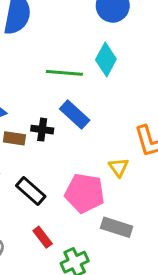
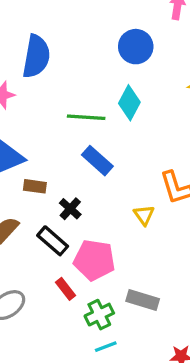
black cross: (42, 130) -> (70, 209), moved, turned 35
pink pentagon: (85, 193) -> (94, 260), moved
gray rectangle: (117, 227) -> (143, 300), moved

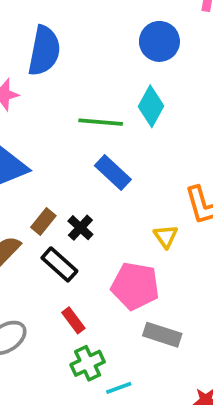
brown rectangle: (35, 186) -> (43, 222), moved, turned -60
pink pentagon: (94, 260) -> (135, 286), moved
green cross: (99, 315) -> (88, 363), moved

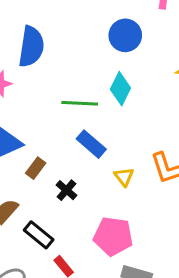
brown rectangle: (43, 222) -> (36, 168), moved
yellow triangle: (166, 236) -> (124, 177), moved
black rectangle: (59, 264) -> (39, 235), moved

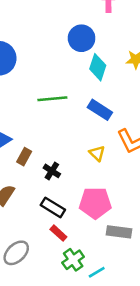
cyan diamond: (120, 89) -> (98, 67), moved
blue rectangle: (91, 144) -> (100, 110), moved
black rectangle: (39, 235) -> (53, 207), moved

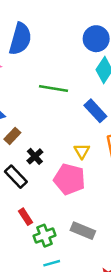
pink pentagon: (95, 203) -> (69, 179), moved
black rectangle: (53, 207) -> (16, 177), moved
green cross: (73, 260) -> (45, 236), moved

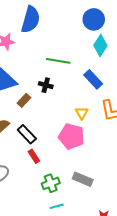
black cross: (35, 156) -> (46, 85), moved, turned -32
red rectangle: (26, 217) -> (34, 156), moved

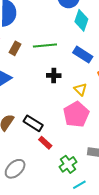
black cross: (46, 85) -> (54, 75), moved
brown rectangle: (24, 100) -> (15, 48), moved
pink pentagon: (71, 136) -> (76, 114), turned -30

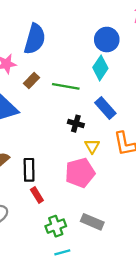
cyan diamond: (81, 20) -> (100, 68), moved
black cross: (54, 75) -> (76, 124), moved
black rectangle: (33, 123) -> (29, 170), turned 42

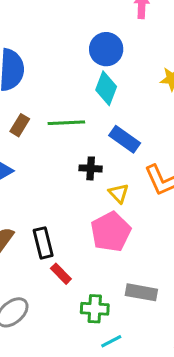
green cross: (56, 226) -> (95, 309), turned 36

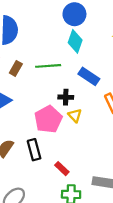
yellow triangle: (119, 193) -> (75, 115), moved
pink pentagon: (111, 232) -> (48, 119), moved
red rectangle: (61, 274) -> (62, 169), moved

